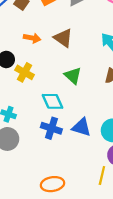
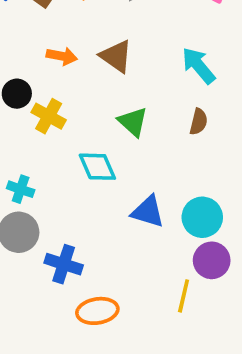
blue cross: (51, 128) -> (64, 264), moved

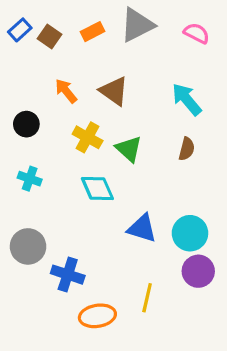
orange arrow: (62, 56) -> (66, 91), turned -140
yellow cross: (49, 116) -> (88, 137), moved
cyan cross: (21, 189) -> (30, 179), moved
yellow line: (184, 296) -> (147, 298), moved

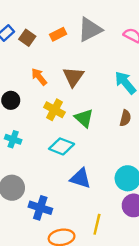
brown triangle: (114, 91) -> (73, 77), turned 30
cyan diamond: (97, 189) -> (62, 146), turned -45
blue triangle: (142, 228) -> (80, 178), moved

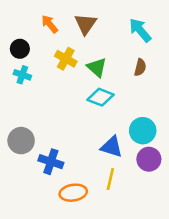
cyan cross: (13, 139) -> (22, 75), moved
cyan diamond: (62, 146) -> (100, 97), moved
blue triangle: (80, 178) -> (112, 147), moved

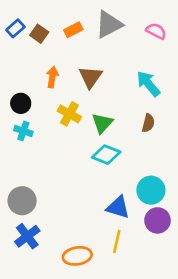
orange arrow: (50, 24) -> (52, 77), turned 48
green triangle: (97, 67) -> (102, 123), turned 30
blue cross: (51, 162) -> (27, 236), moved, turned 35

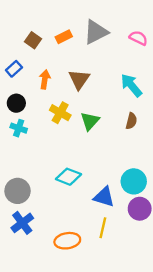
blue rectangle: (15, 28) -> (14, 69), moved
cyan diamond: (106, 155) -> (68, 177), moved

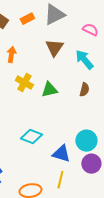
pink semicircle: (138, 38) -> (90, 30), moved
brown triangle: (79, 79) -> (54, 48), moved
green triangle: (90, 121) -> (49, 90), turned 36

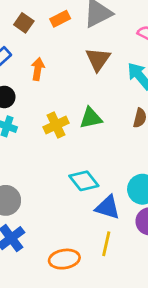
yellow cross: (24, 83) -> (56, 125), moved, turned 36
cyan diamond: (31, 137) -> (84, 181), moved, turned 30

